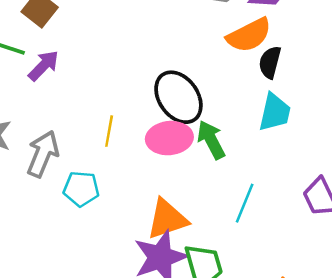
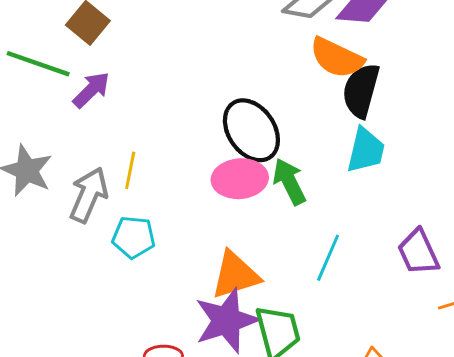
orange semicircle: (249, 35) -> (337, 58), turned 51
black semicircle: (270, 62) -> (361, 91), size x1.4
yellow line: (109, 131) -> (130, 170), moved

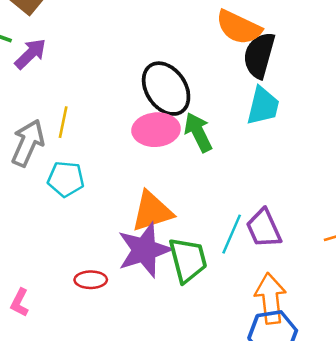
purple trapezoid: (418, 252) -> (264, 228), moved
cyan line: (328, 258) -> (232, 234), moved

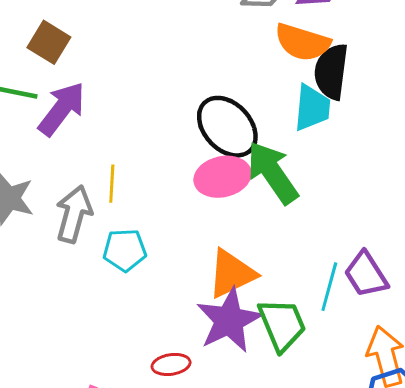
purple arrow: (30, 54) -> (62, 109), size x1.4
cyan trapezoid: (263, 106) -> (312, 108), moved
green arrow: (198, 132) -> (272, 173), size x1.4

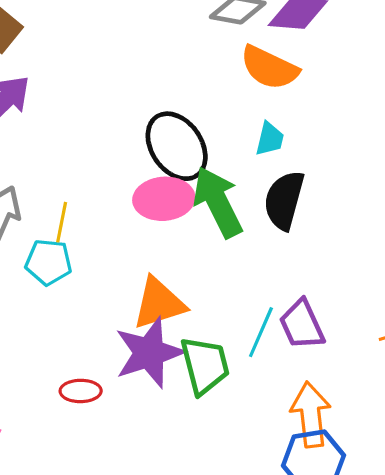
black semicircle: (331, 72) -> (284, 200), moved
cyan trapezoid: (312, 108) -> (270, 139), size x0.7
yellow line: (112, 184) -> (62, 222), moved

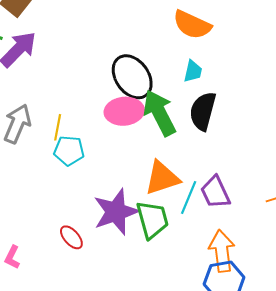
cyan pentagon: (49, 262) -> (69, 151), moved
orange triangle: (159, 303) -> (162, 178), moved
red ellipse: (81, 391) -> (71, 237), turned 50

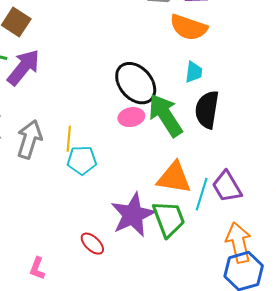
pink ellipse: (124, 111) -> (131, 117), size x0.7
orange triangle: (162, 178) -> (174, 178), turned 33

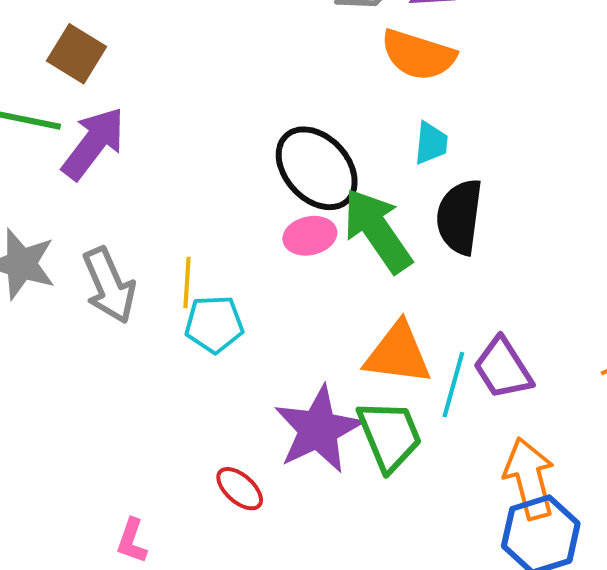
gray arrow: (29, 139) -> (109, 285), turned 141

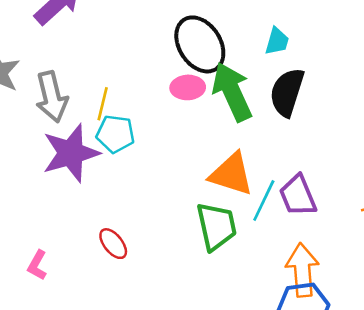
purple star: (318, 429) -> (71, 153), moved

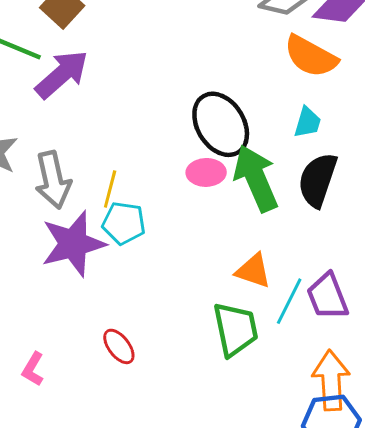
orange triangle: (231, 174) -> (253, 271), size x0.7

